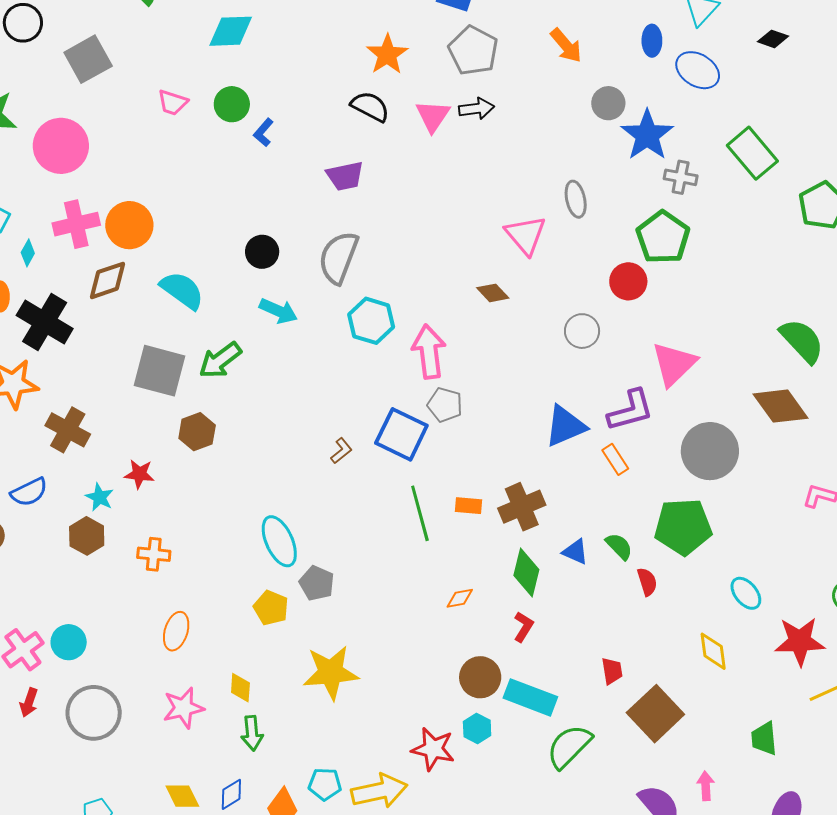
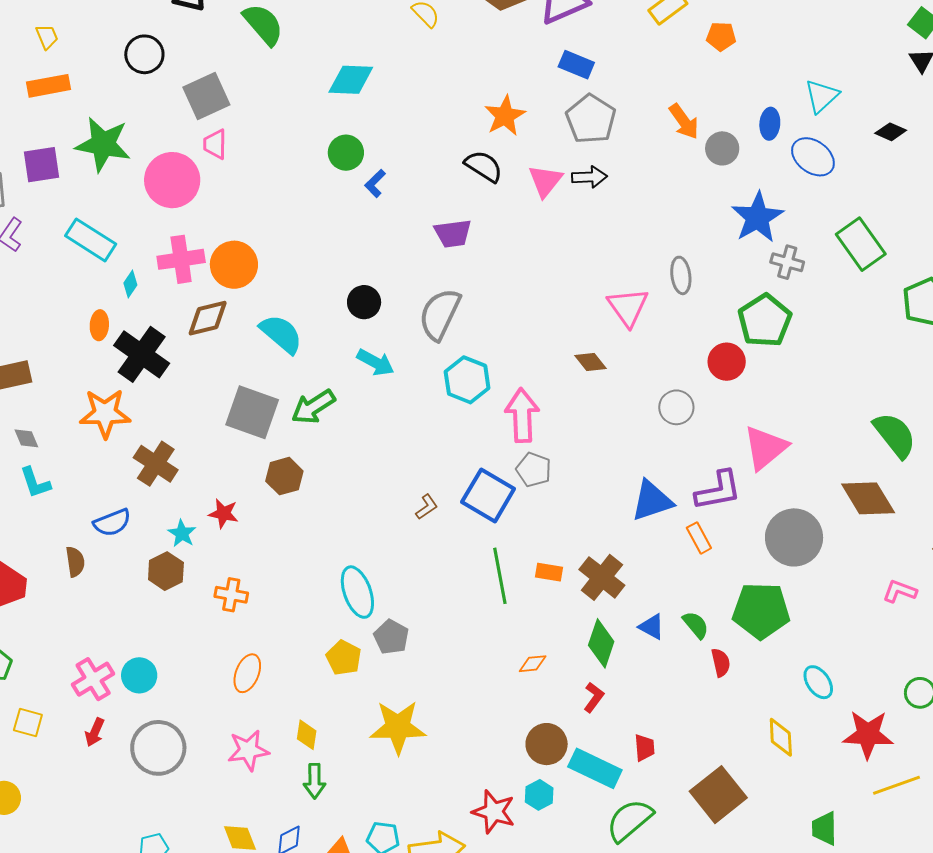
pink trapezoid: (173, 103) -> (215, 144), moved, turned 68
gray circle: (608, 103) -> (722, 148), moved
brown cross: (522, 507) -> (602, 577), turned -33
red trapezoid: (612, 671) -> (644, 748), moved

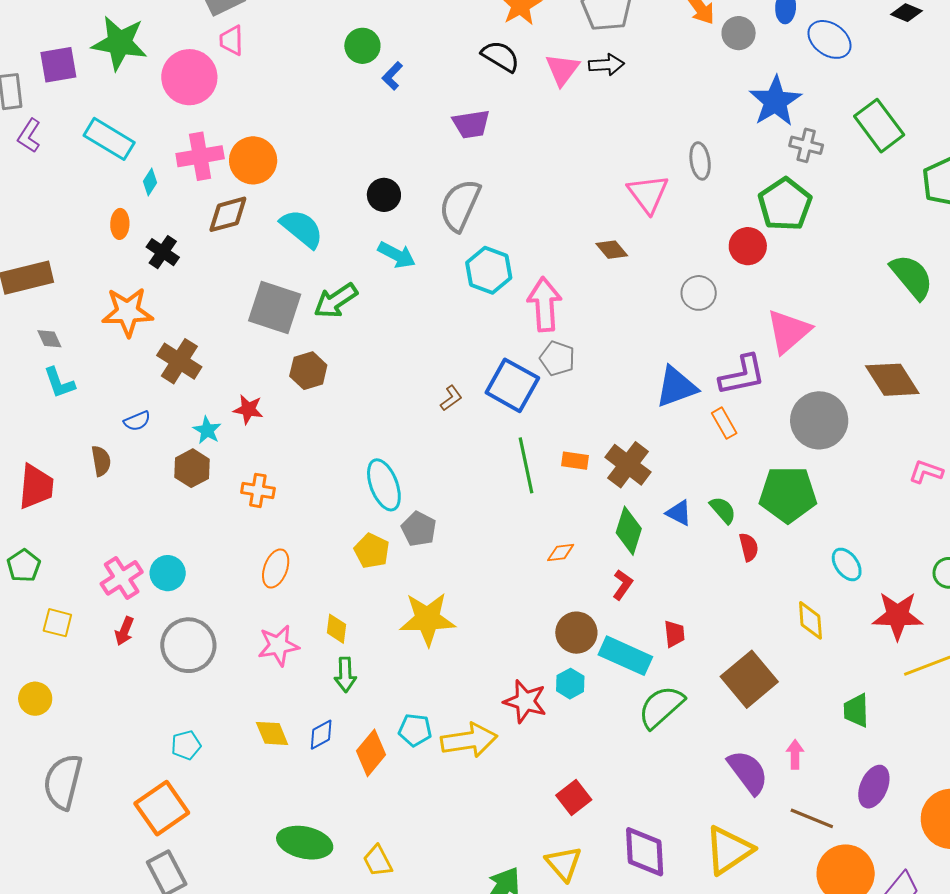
black cross: (142, 354) -> (163, 252), size x0.6
green semicircle: (895, 435) -> (912, 277), moved
blue semicircle: (112, 523) -> (137, 421), size x0.7

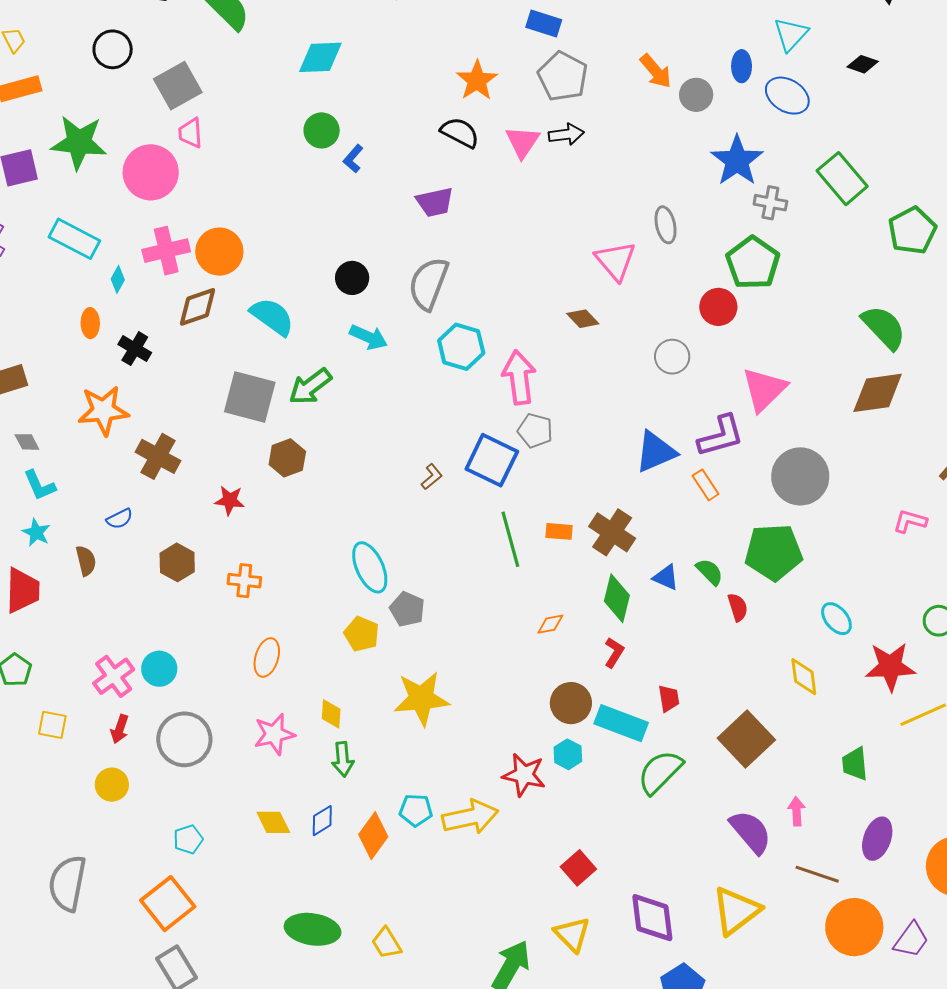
brown diamond: (892, 380) -> (878, 393), moved, turned -62
cyan star: (207, 430) -> (36, 533), moved
yellow circle: (35, 699) -> (112, 785), moved

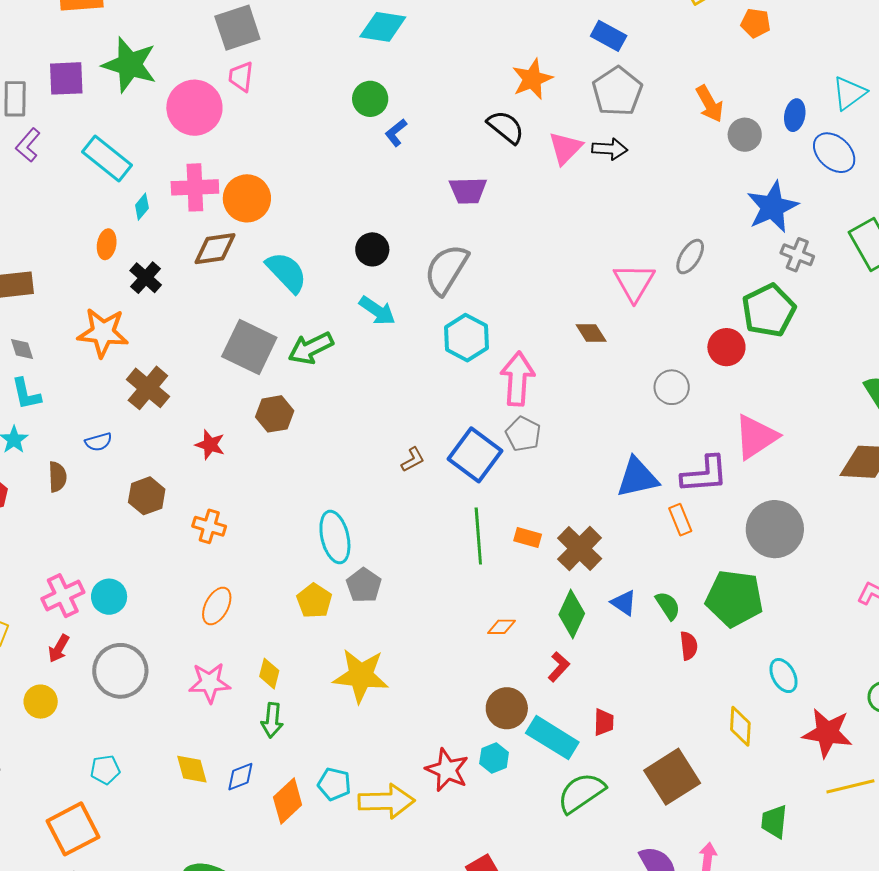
gray ellipse: (666, 225) -> (690, 257), turned 33

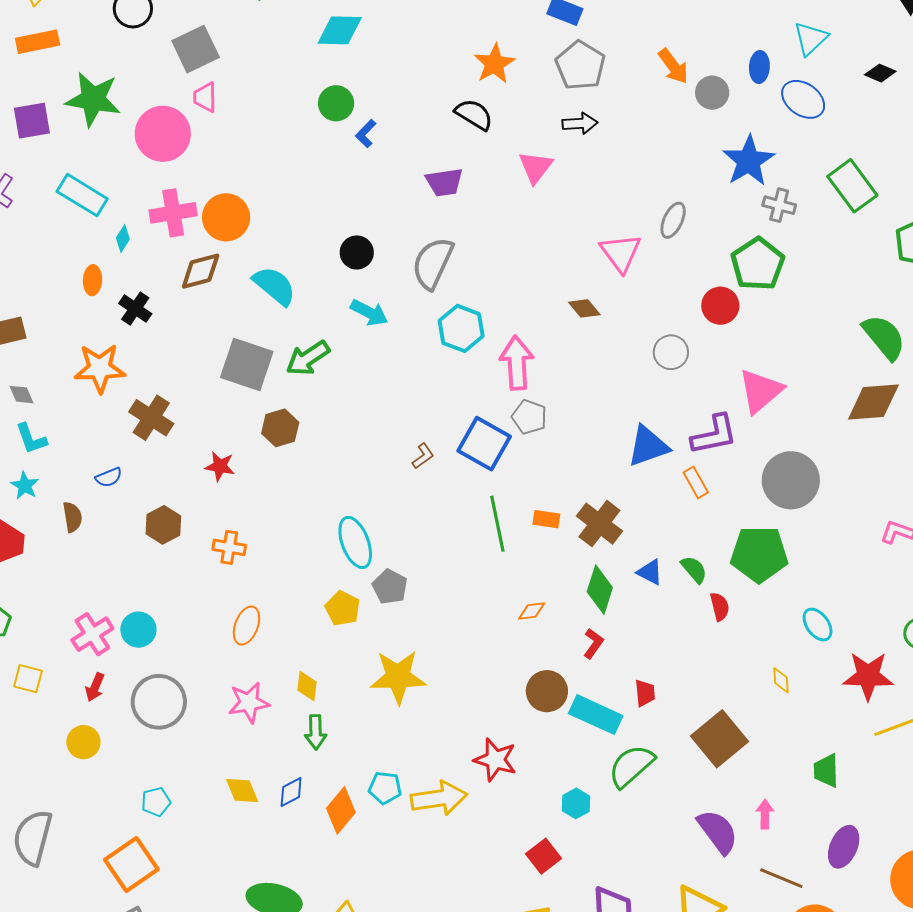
pink triangle: (565, 148) -> (536, 167), moved
yellow diamond: (740, 726) -> (781, 680), size x0.7
cyan hexagon: (494, 758) -> (576, 803), moved

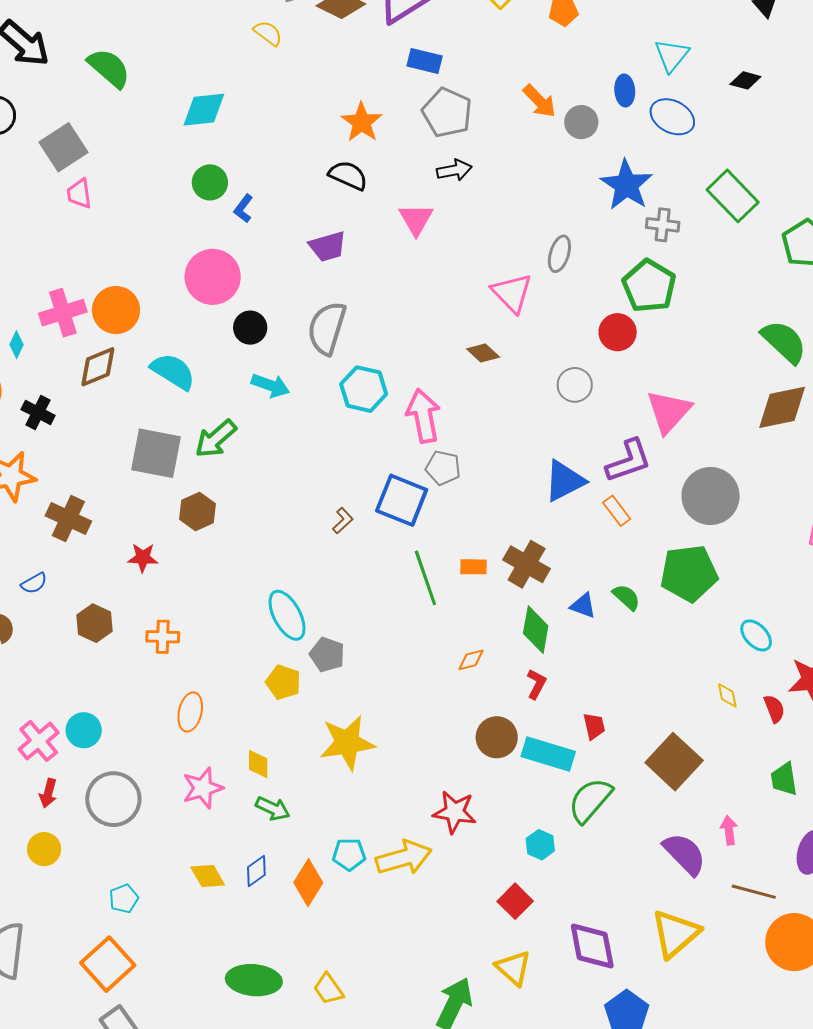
pink circle: (163, 134) -> (213, 277), moved
red semicircle: (720, 607) -> (774, 709), moved
green arrow: (316, 732) -> (273, 808), turned -56

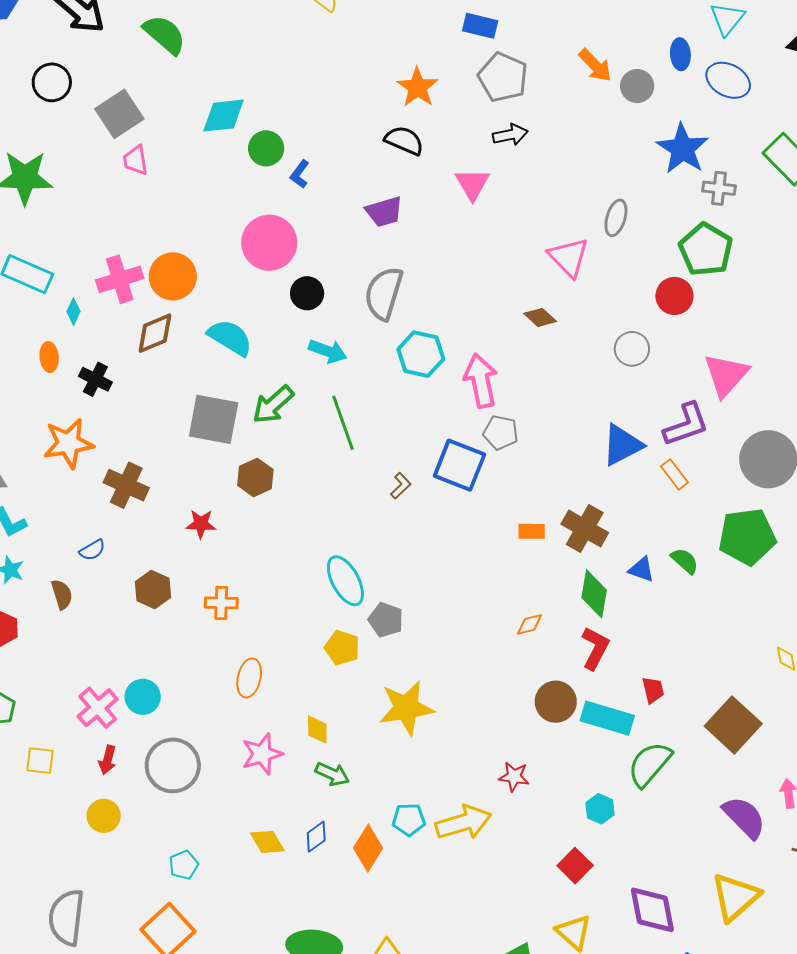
cyan diamond: (204, 110) -> (223, 116), moved
green line: (425, 578) -> (343, 423), moved
red L-shape: (536, 684) -> (595, 648), size x1.4
red star: (455, 812) -> (514, 777), size x0.7

